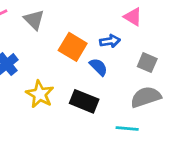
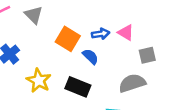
pink triangle: (133, 17) -> (126, 33), moved
gray square: (147, 63) -> (147, 55), moved, turned -36

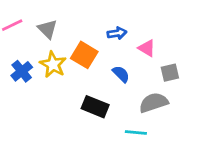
blue arrow: (101, 34) -> (117, 33), moved
blue semicircle: (90, 57) -> (121, 74), moved
yellow star: (39, 81) -> (53, 64), moved

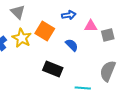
pink triangle: (147, 48) -> (91, 26), turned -32
gray square: (170, 73) -> (108, 35), moved
gray semicircle: (154, 103) -> (108, 71), moved, turned -50

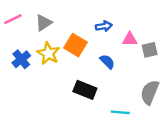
gray triangle: (18, 12) -> (44, 23), turned 42

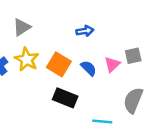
pink triangle: (130, 39) -> (112, 64), moved, turned -42
orange square: (75, 45) -> (59, 64), moved

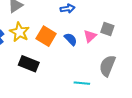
gray square: (133, 56) -> (107, 29), turned 32
black rectangle: (65, 98) -> (29, 64), moved

